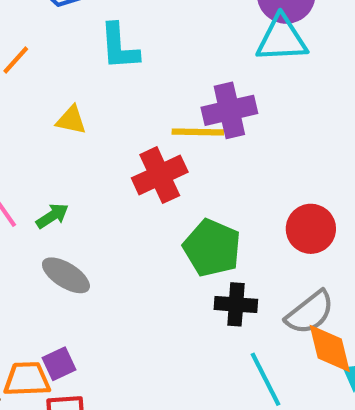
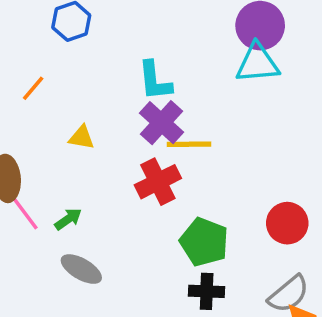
cyan L-shape: (119, 47) -> (155, 81), moved
purple cross: (229, 110) -> (162, 123), moved, turned -33
black cross: (236, 304) -> (207, 291), moved

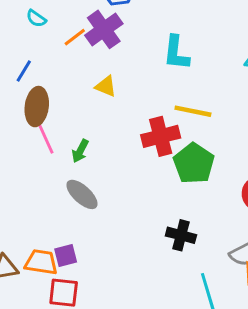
purple cross: (162, 123) -> (104, 29), moved
green arrow: (68, 219) -> (80, 151), turned 140
green pentagon: (204, 242) -> (194, 163), moved

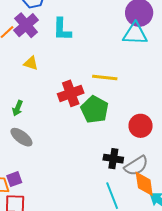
cyan L-shape: (176, 53) -> (62, 29), moved
yellow line: (193, 111) -> (105, 78), moved
black cross: (181, 235) -> (113, 159), moved

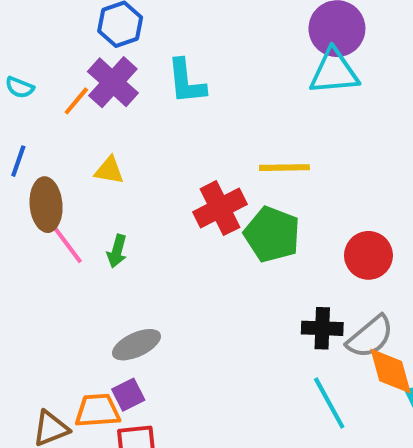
yellow triangle: (31, 63) -> (109, 170), moved
gray ellipse: (21, 137) -> (136, 345), moved, turned -55

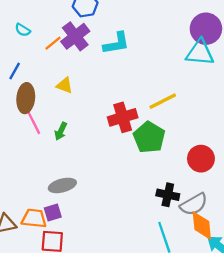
cyan L-shape: (186, 82) -> (116, 43), turned -104
yellow line: (284, 168) -> (163, 101), turned -36

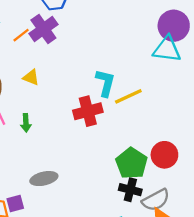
cyan L-shape: (116, 43) -> (105, 83), moved, turned -68
green arrow: (61, 131) -> (26, 123), turned -30
green pentagon: (149, 137) -> (132, 163), moved
gray ellipse: (62, 185) -> (44, 179), moved

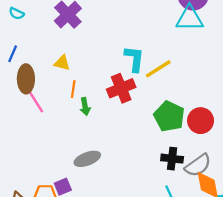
orange line: (21, 35) -> (73, 89), moved, turned -36
green arrow: (26, 123) -> (85, 106), moved
green pentagon: (132, 163) -> (169, 116), moved

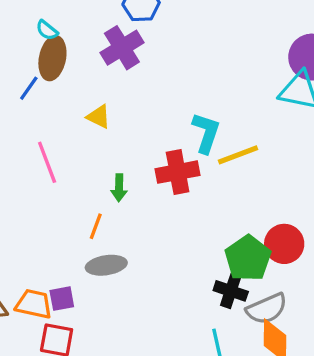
brown ellipse: (26, 79) -> (52, 58), moved
orange line: (73, 89) -> (96, 226), moved
green pentagon: (169, 116) -> (248, 258), moved

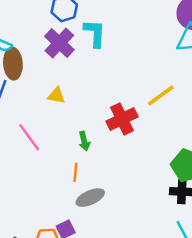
cyan L-shape: (206, 133) -> (95, 33), moved

